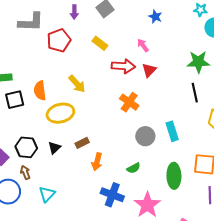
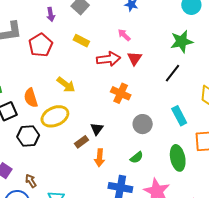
black line: (195, 93) -> (173, 73), moved, turned 60
cyan rectangle: (172, 131) -> (179, 116), moved
black hexagon: (26, 147) -> (28, 136), moved
black triangle: (54, 148) -> (97, 129), moved

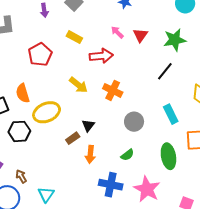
red pentagon: (41, 45) -> (40, 54), moved
red triangle: (135, 58) -> (140, 35), moved
yellow arrow: (66, 85) -> (78, 85), moved

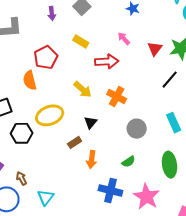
red triangle: (140, 35) -> (155, 49), moved
orange semicircle: (23, 93) -> (30, 80), moved
black triangle: (88, 126) -> (91, 122), moved

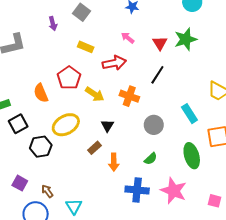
red pentagon: (46, 57) -> (69, 78), moved
black line: (170, 80) -> (157, 75), moved

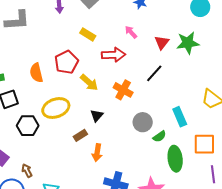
green semicircle: (151, 159) -> (159, 136), moved

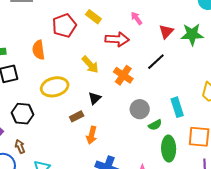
red pentagon: (66, 62) -> (64, 26), moved
black hexagon: (28, 126) -> (23, 114), moved

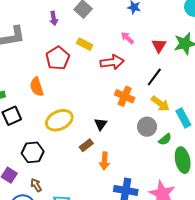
yellow arrow: (90, 65) -> (160, 104), moved

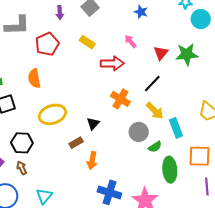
red pentagon: (58, 58) -> (47, 44), moved
brown arrow: (36, 185) -> (22, 168), moved

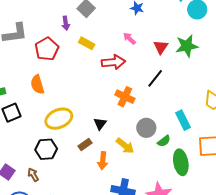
purple arrow: (60, 13) -> (66, 23), moved
yellow arrow: (155, 111) -> (125, 146), moved
black hexagon: (22, 143) -> (46, 149), moved

